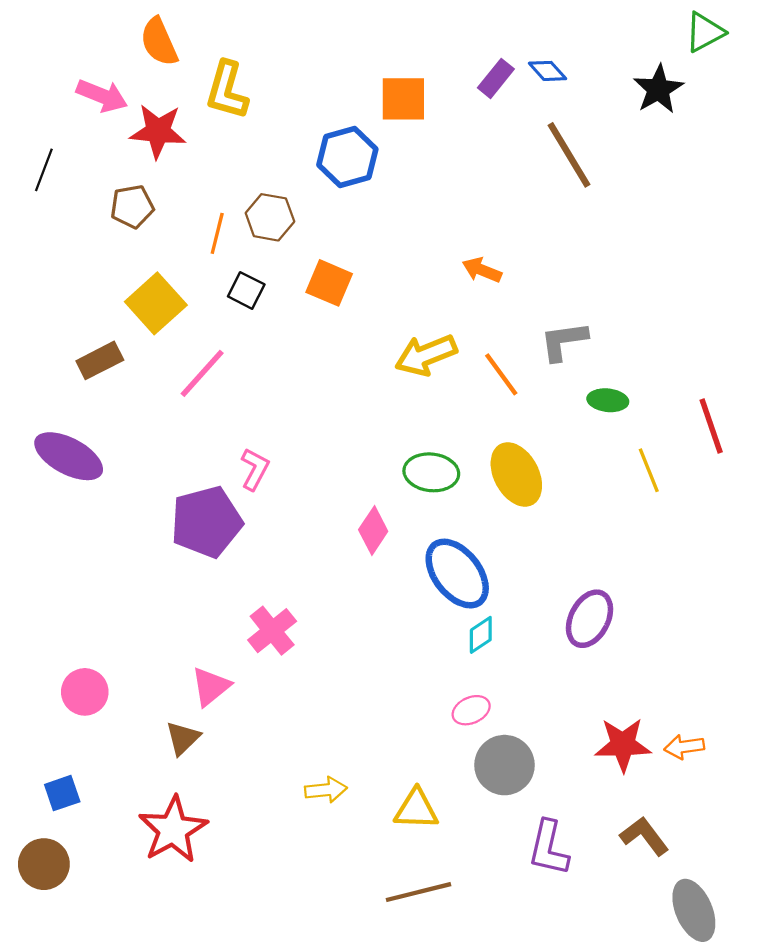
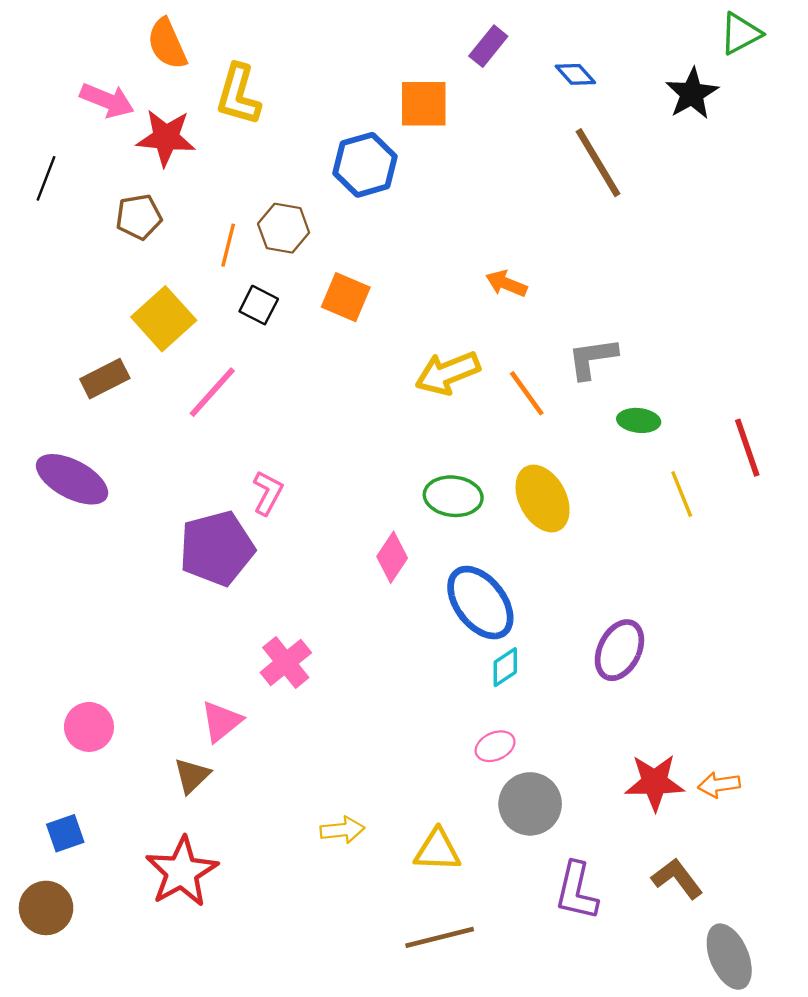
purple rectangle: (496, 78) -> (488, 46), moved

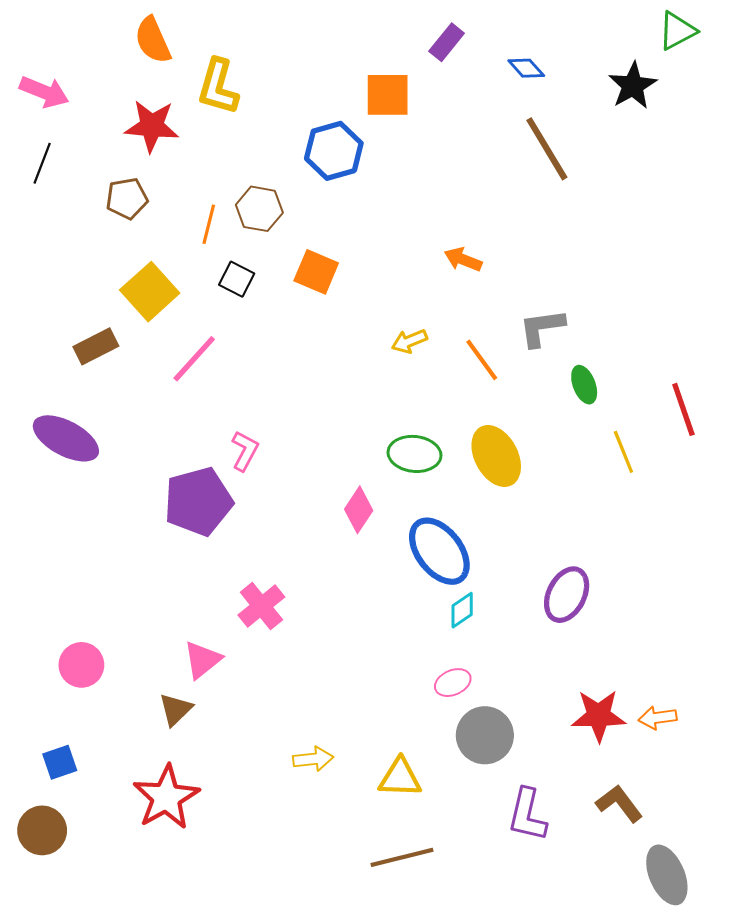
pink arrow: (107, 100) -> (44, 92), moved
yellow arrow: (448, 373) -> (409, 341), size x0.6
green ellipse: (639, 420) -> (584, 385), turned 63

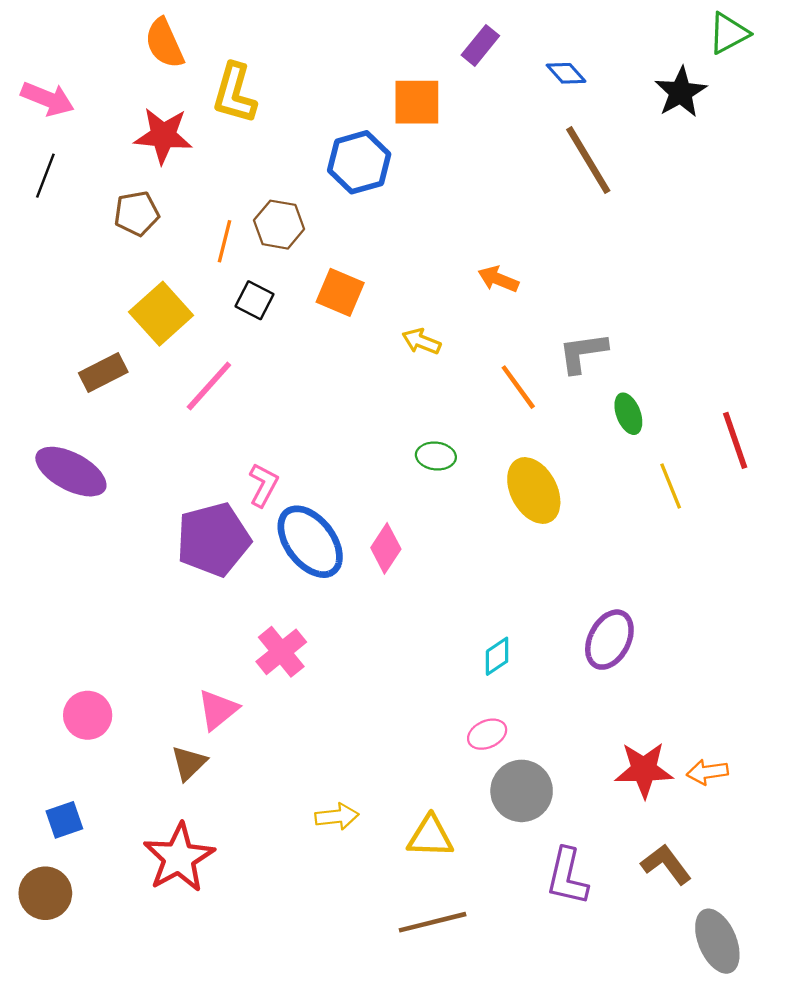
yellow arrow: (409, 341) -> (421, 341), moved, turned 44
green ellipse: (414, 454) -> (436, 456), moved, size x0.7
blue ellipse: (439, 551) -> (310, 542), moved

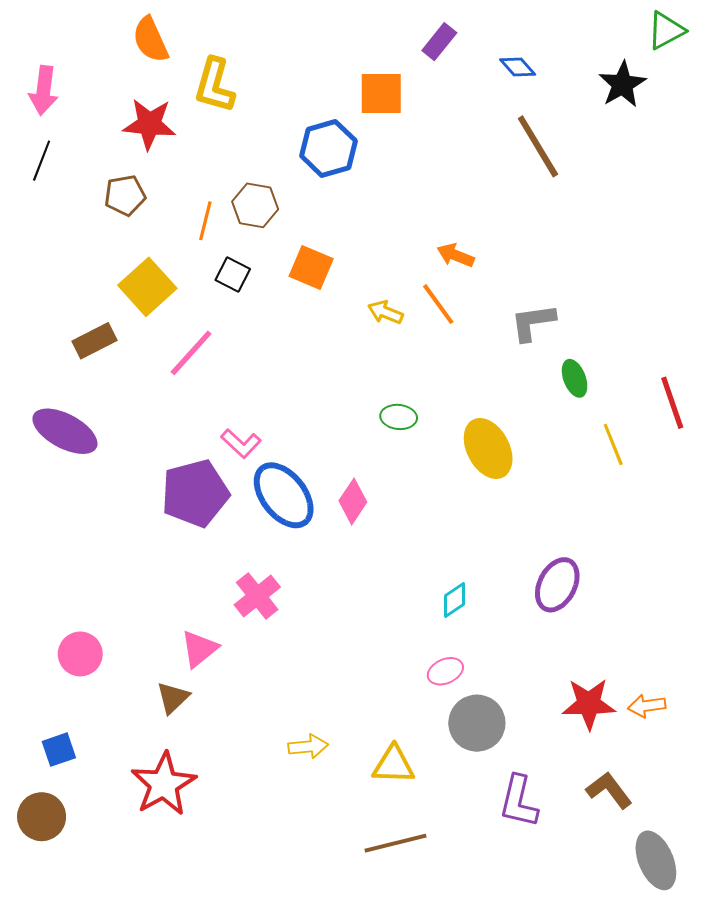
pink arrow: (48, 99) -> (44, 90), turned 75
orange line: (518, 387) -> (438, 304), moved
pink L-shape: (263, 485) -> (241, 443), turned 105

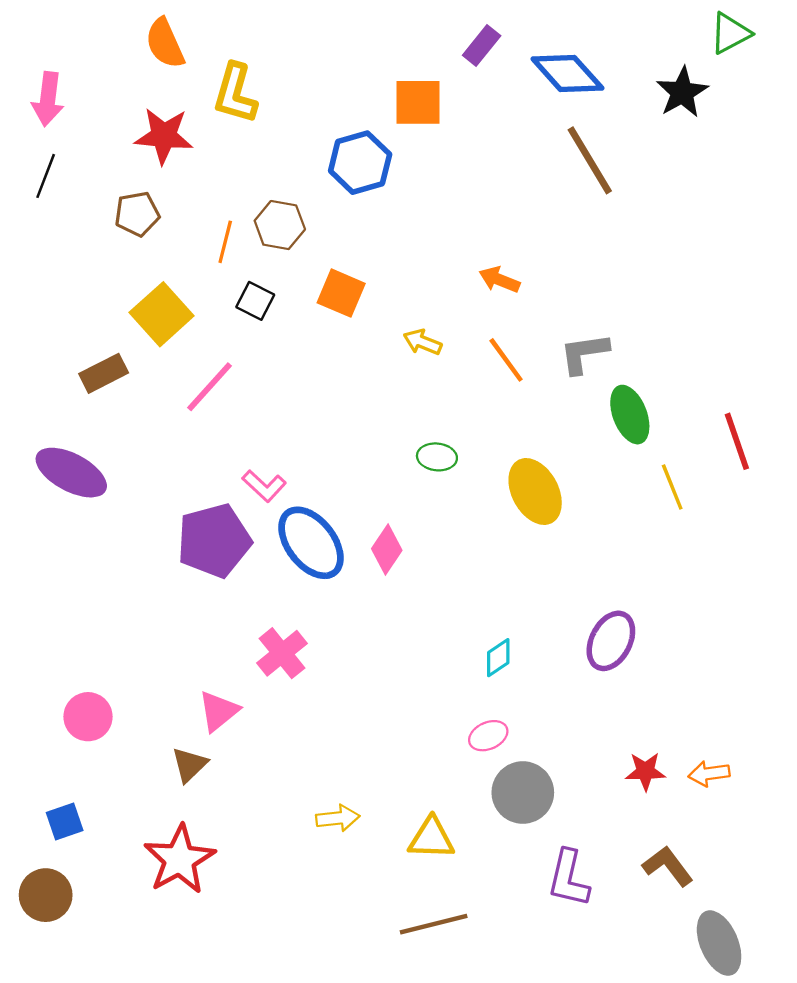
blue diamond: (518, 67) -> (567, 73), size x1.8
orange line: (438, 304) -> (506, 360), moved
green ellipse: (575, 378) -> (630, 415), size x1.4
red star: (589, 704) -> (645, 771), size x0.7

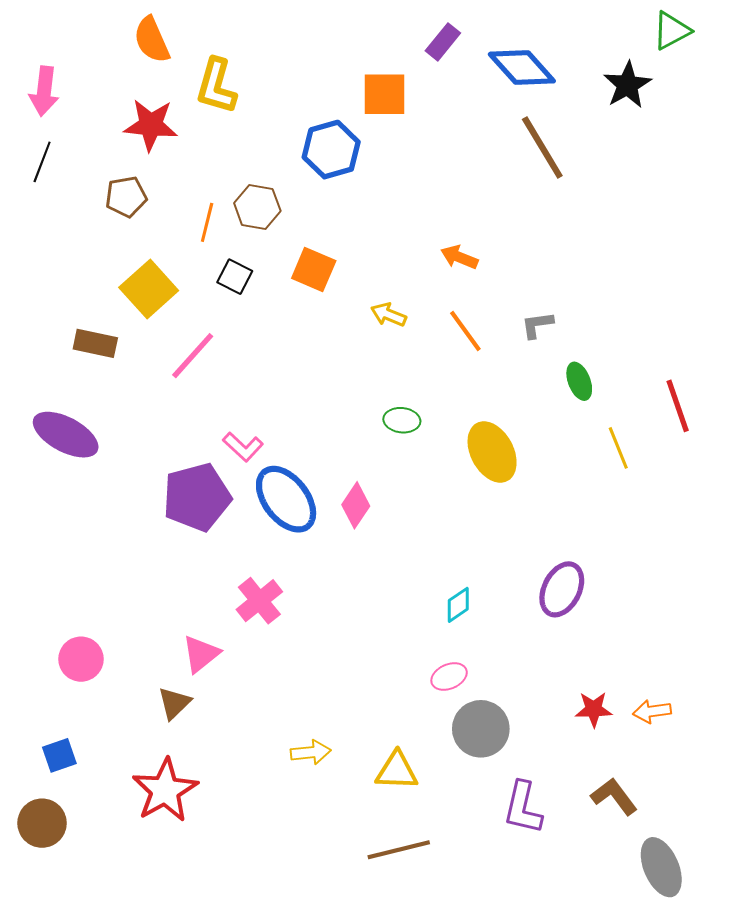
gray L-shape: (584, 353) -> (537, 325), size x0.7
brown rectangle: (104, 373) -> (95, 343), turned 39
green ellipse: (630, 415) -> (579, 381), size x0.7

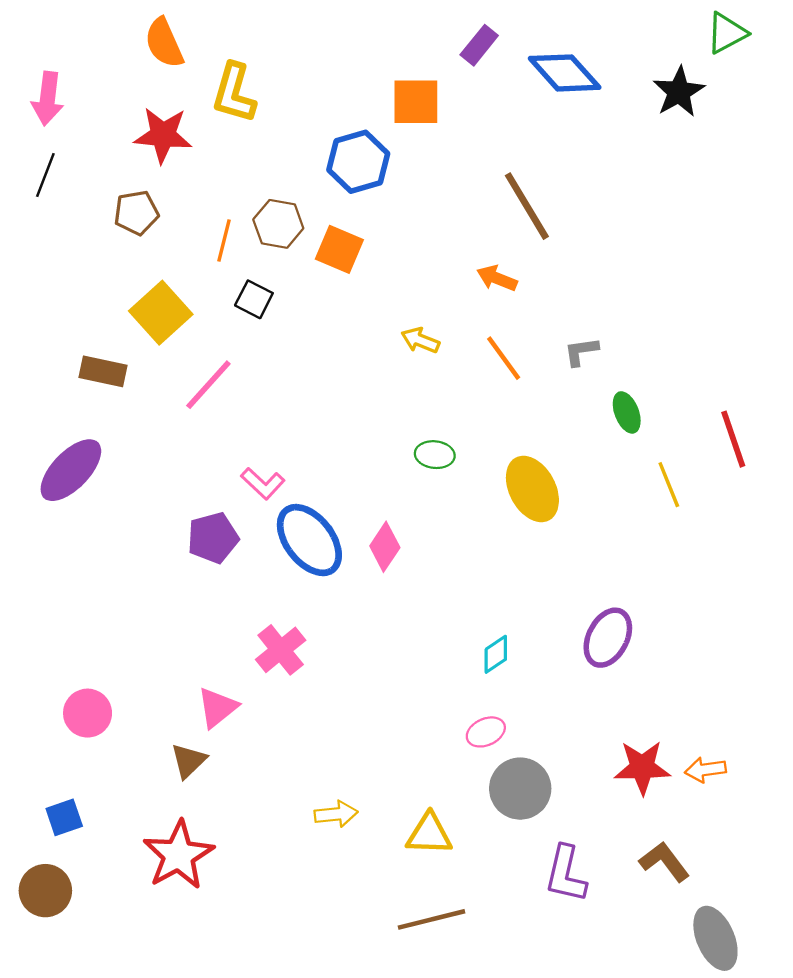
brown line: (542, 148) -> (527, 206), moved
orange square: (314, 270) -> (339, 249), moved
purple ellipse: (66, 435) -> (71, 470), turned -74
purple pentagon: (197, 497) -> (213, 538), size x0.7
red star: (594, 709) -> (642, 767), size x1.4

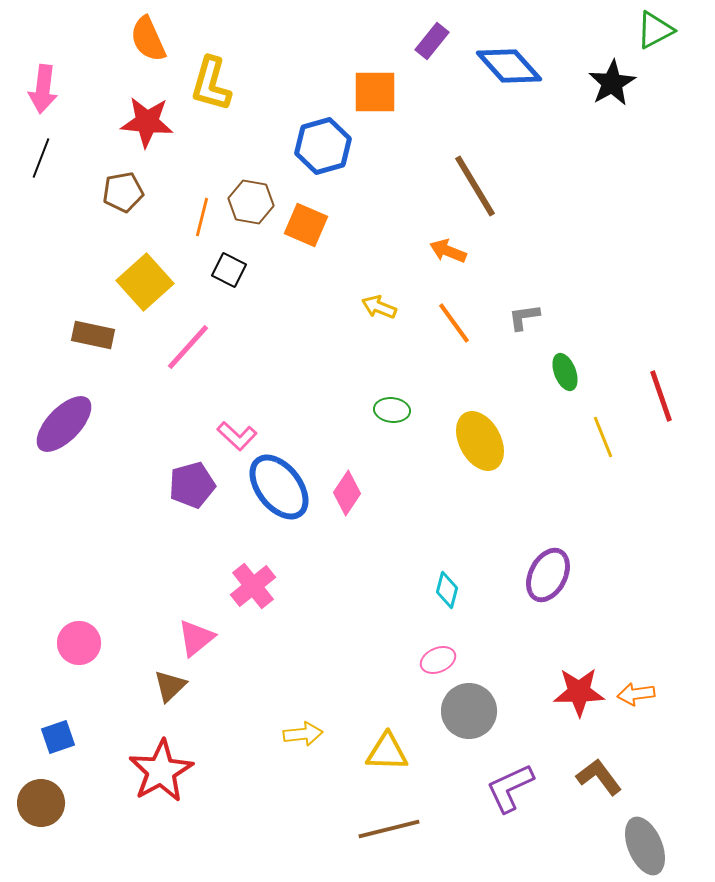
cyan diamond: (496, 654) -> (447, 590), turned -42
purple L-shape: (566, 874) -> (510, 788), turned 52

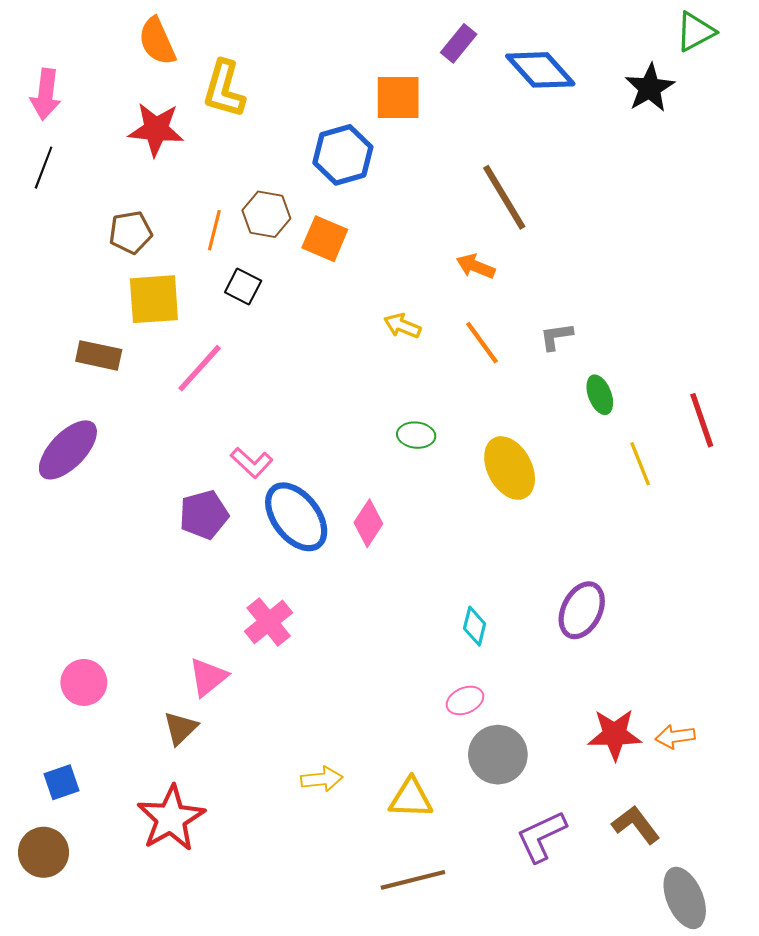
brown pentagon: (123, 192) -> (131, 232), moved
yellow square: (145, 282) -> (154, 299), turned 38

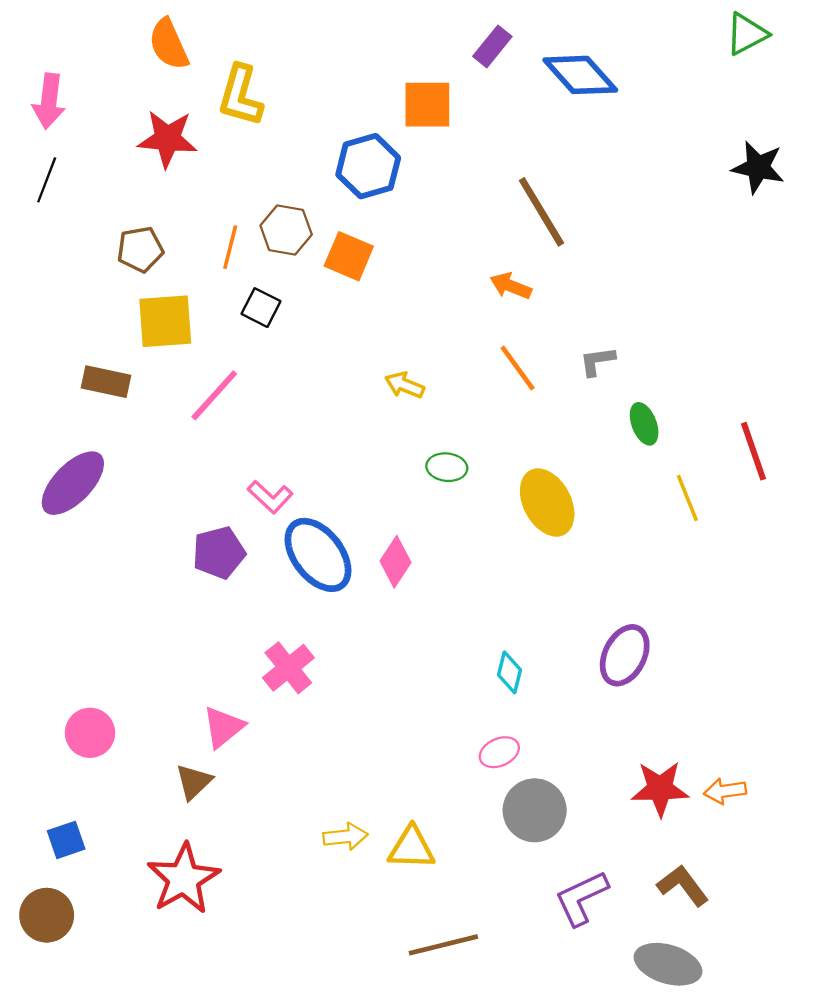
black star: (650, 88) -> (758, 167), moved, turned -30
yellow arrow: (402, 326) -> (405, 385), moved
yellow triangle: (411, 798) -> (411, 848), moved
gray ellipse: (685, 898) -> (668, 964), moved, turned -50

